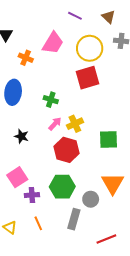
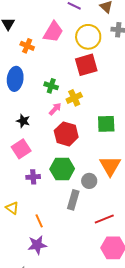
yellow cross: (75, 124) -> (74, 98), moved
pink square: (17, 177) -> (21, 149), moved
orange line: (38, 223) -> (39, 221), moved

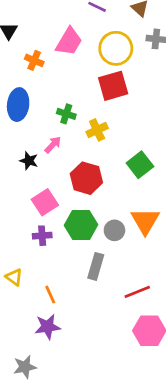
pink arrow: (55, 109) -> (53, 145), moved
green square: (106, 124) -> (140, 165), turned -36
pink square: (21, 149) -> (45, 202), moved
gray circle: (89, 181) -> (114, 230), moved

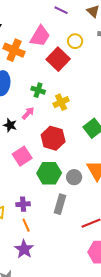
yellow circle: (116, 48) -> (75, 41), size x0.6
orange cross: (34, 60) -> (14, 50), size x1.5
red square: (113, 86) -> (58, 59), moved, turned -30
purple cross: (42, 236) -> (23, 204), moved
purple star: (48, 327) -> (24, 249), turned -30

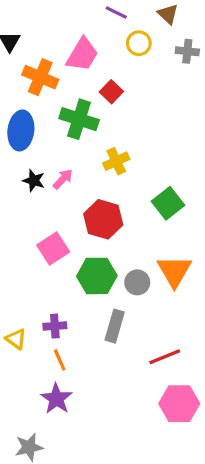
yellow circle: (75, 41) -> (139, 43), moved
red square: (58, 59) -> (111, 92), size x0.6
green cross: (38, 90) -> (79, 119), moved, size x1.6
black star: (10, 125) -> (34, 181), moved

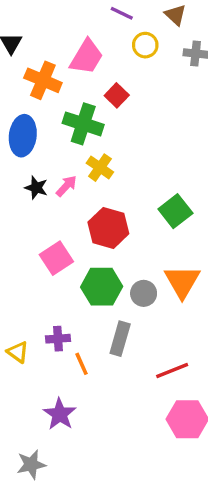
yellow cross: (116, 161) -> (100, 168), moved, turned -30
orange line: (60, 360) -> (82, 364), moved

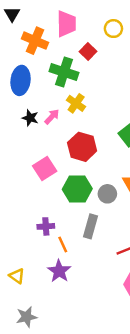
yellow circle: (145, 45) -> (113, 29), moved
pink trapezoid: (87, 57) -> (66, 24), turned -32
yellow triangle: (18, 352) -> (17, 276), moved
purple star: (60, 414) -> (59, 271), moved

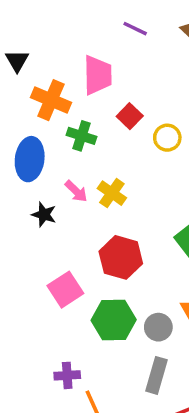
yellow circle: (113, 29) -> (167, 138), moved
green cross: (64, 72) -> (81, 136), moved, size x0.7
pink arrow: (52, 117) -> (76, 191), moved, turned 91
gray rectangle: (90, 226) -> (157, 375), moved

